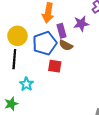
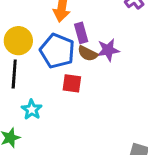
purple star: (81, 24) -> (108, 50), moved
blue pentagon: (45, 43) -> (57, 51), turned -30

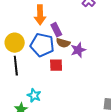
purple star: (108, 50) -> (78, 50), moved
cyan star: (32, 110) -> (34, 95), moved

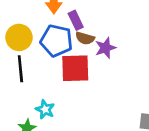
red square: (56, 65) -> (75, 68), size x1.6

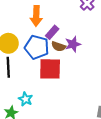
purple rectangle: (76, 20) -> (52, 32), turned 64
purple star: (105, 48) -> (73, 44), moved

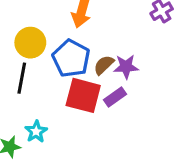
purple rectangle: (52, 32) -> (115, 97), moved
brown semicircle: (59, 46) -> (104, 65), turned 104

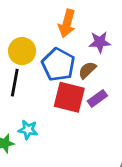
purple star: (126, 67) -> (100, 42), moved
cyan star: (36, 132) -> (28, 130), turned -30

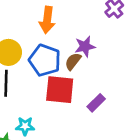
purple star: (100, 42) -> (85, 46), moved
purple rectangle: (97, 98) -> (96, 103), moved

